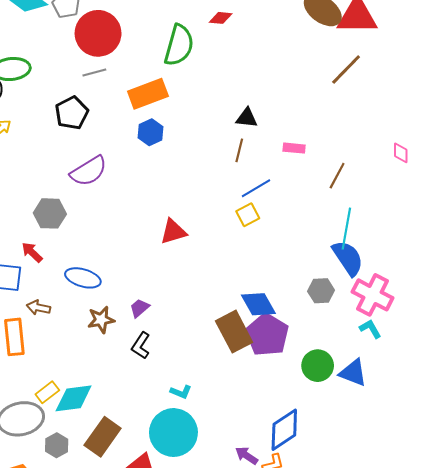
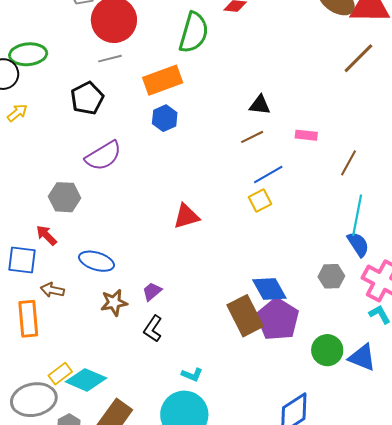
brown line: (239, 150) -> (252, 137), turned 50
blue semicircle: (348, 258) -> (358, 244), size x0.7
cyan diamond: (74, 398) -> (86, 380), turned 30

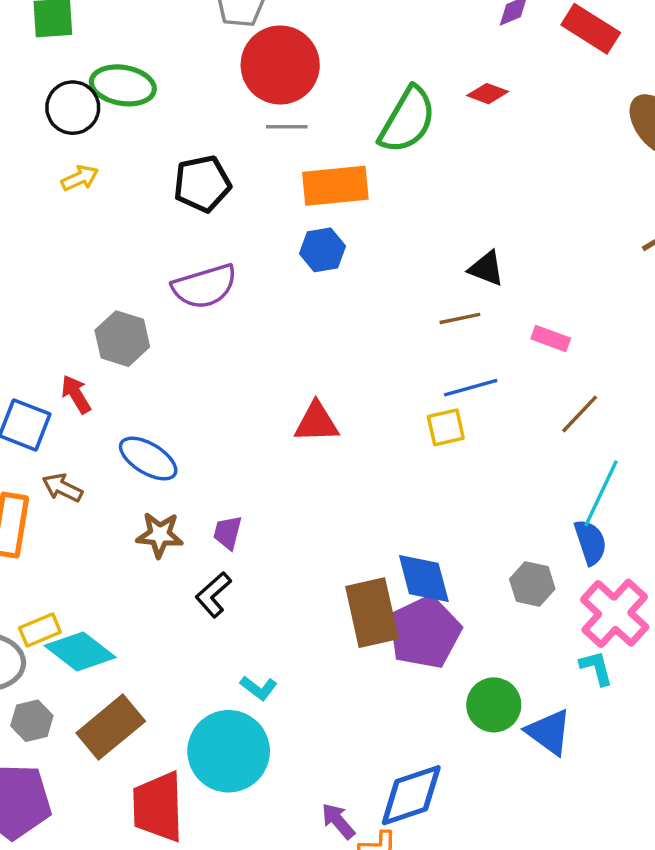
gray line: (110, 59) -> (287, 127), moved
brown line: (348, 163) -> (580, 414), moved
purple trapezoid: (152, 291) -> (228, 533), turned -50

